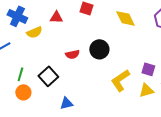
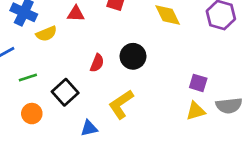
red semicircle: (72, 54) -> (97, 63), turned -56
green line: (20, 74) -> (28, 78), moved, turned 56
yellow L-shape: (120, 80) -> (121, 104), moved

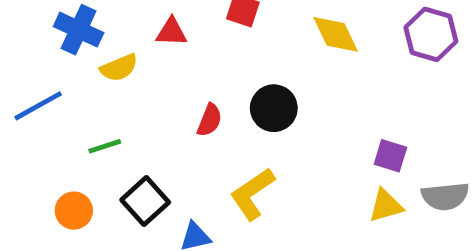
green line: (28, 78) -> (105, 146), moved
black square: (65, 92) -> (145, 201), moved
orange circle: (32, 114) -> (74, 211), moved

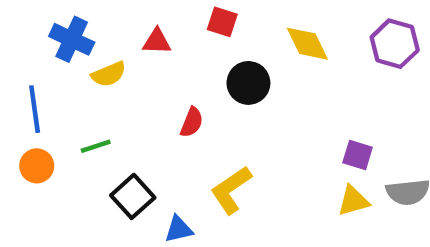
blue line: (38, 106) -> (35, 109), turned -69
black circle: (274, 108) -> (248, 83), moved
orange circle: (74, 211) -> (37, 166), moved

